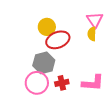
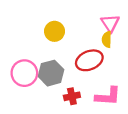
red ellipse: (58, 40) -> (89, 60), moved
pink circle: (37, 83) -> (24, 73), moved

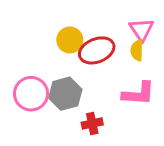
red ellipse: (89, 60) -> (97, 50), moved
pink L-shape: (108, 96) -> (138, 94), moved

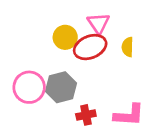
pink triangle: (141, 30) -> (98, 23), moved
pink L-shape: (138, 94) -> (129, 115), moved

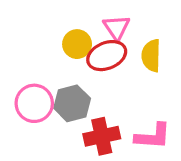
yellow semicircle: (128, 47) -> (151, 56), size x1.4
red cross: (86, 115) -> (102, 136), size x1.5

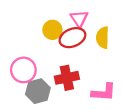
gray hexagon: (72, 103) -> (38, 91), moved
red cross: (102, 136) -> (67, 78), moved

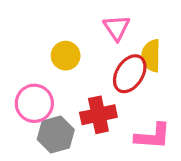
yellow circle: (52, 30) -> (66, 56), moved
red ellipse: (72, 38) -> (130, 74), moved, turned -35

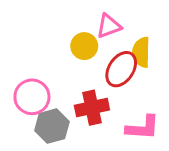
pink triangle: (117, 28) -> (109, 26), turned 44
yellow circle: (66, 56) -> (84, 46), moved

